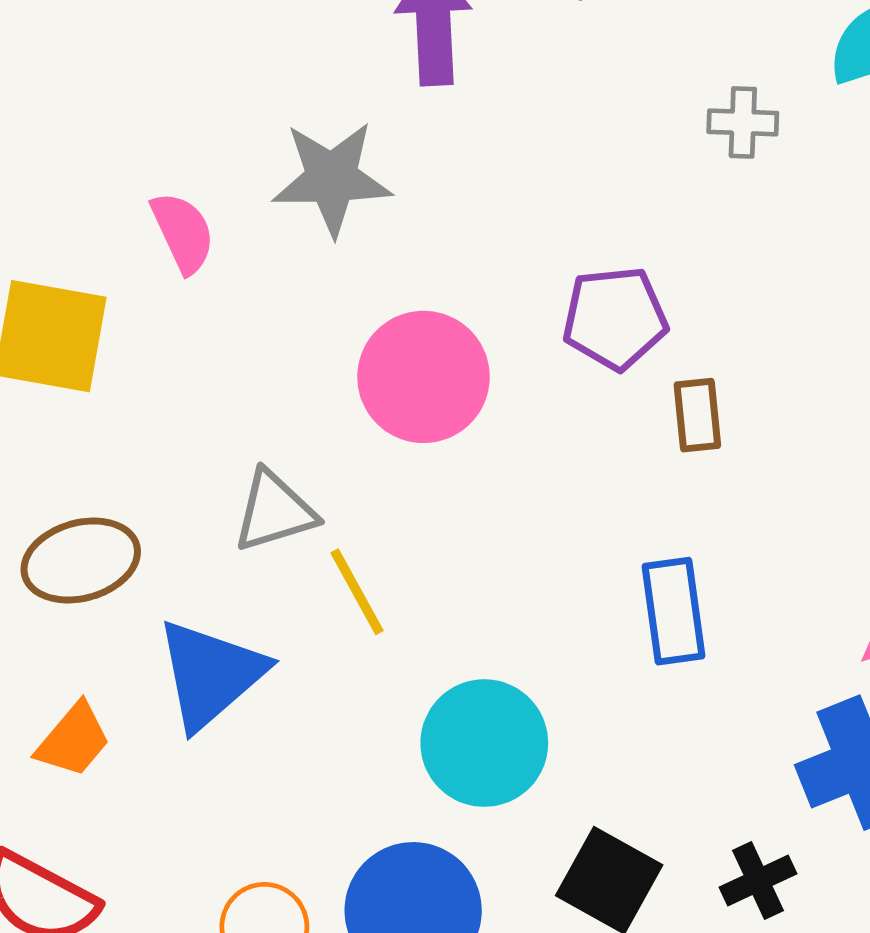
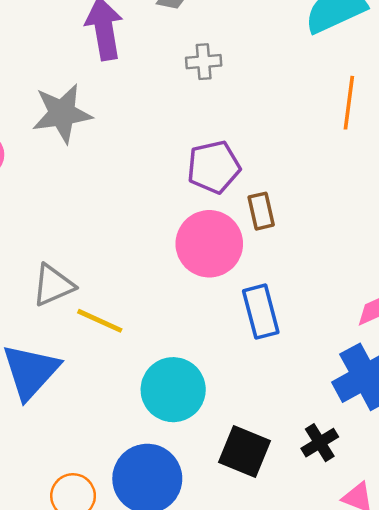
gray cross: (743, 122) -> (204, 62), moved
pink circle: (424, 377) -> (209, 244), moved
yellow line: (357, 592) -> (100, 321), turned -30

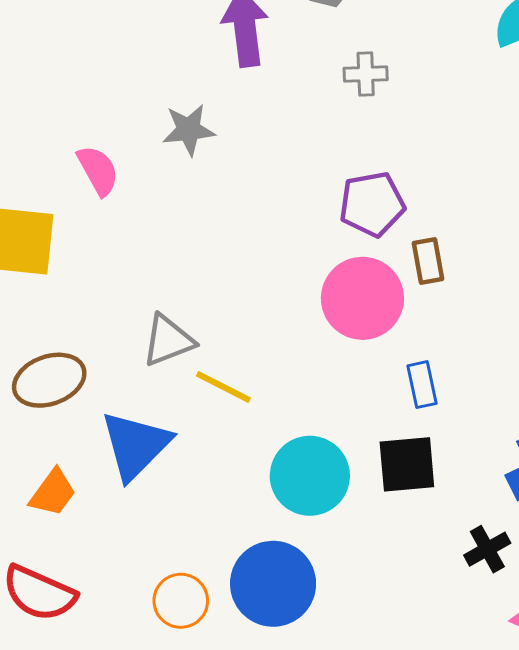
gray star: (62, 113) -> (189, 130), size x0.7
blue rectangle: (261, 312) -> (422, 385), size x0.7
black square: (245, 451) -> (407, 464), moved, turned -30

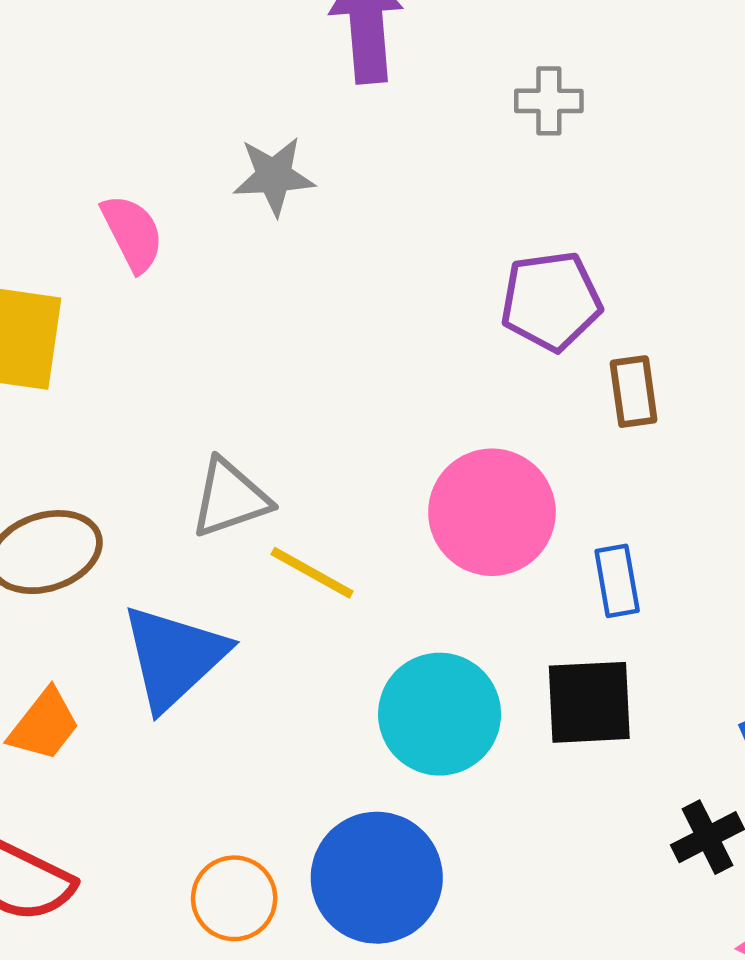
pink circle: (362, 298) -> (492, 512), moved

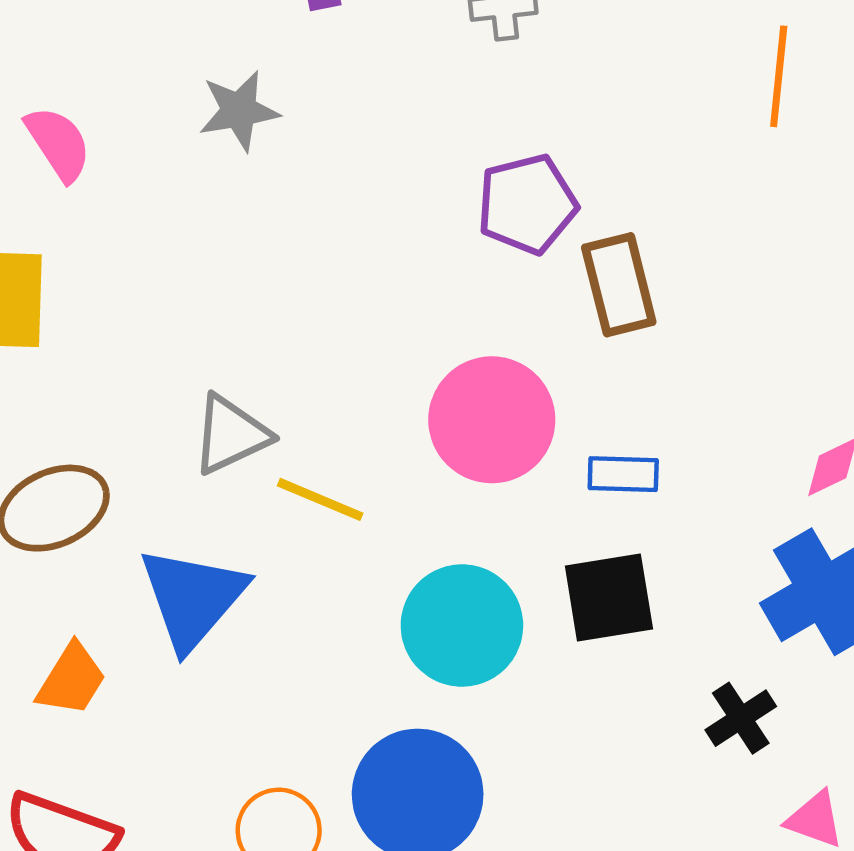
pink semicircle: (132, 233) -> (58, 144), moved
brown rectangle: (634, 392) -> (619, 285), size x1.4
blue rectangle: (617, 581) -> (623, 474), turned -72

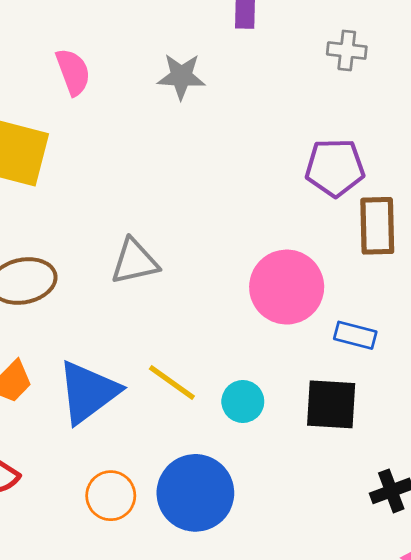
yellow line: (320, 499) -> (172, 383), moved
blue triangle: (192, 598) -> (88, 392), moved
cyan circle: (462, 626) -> (243, 401), size x0.6

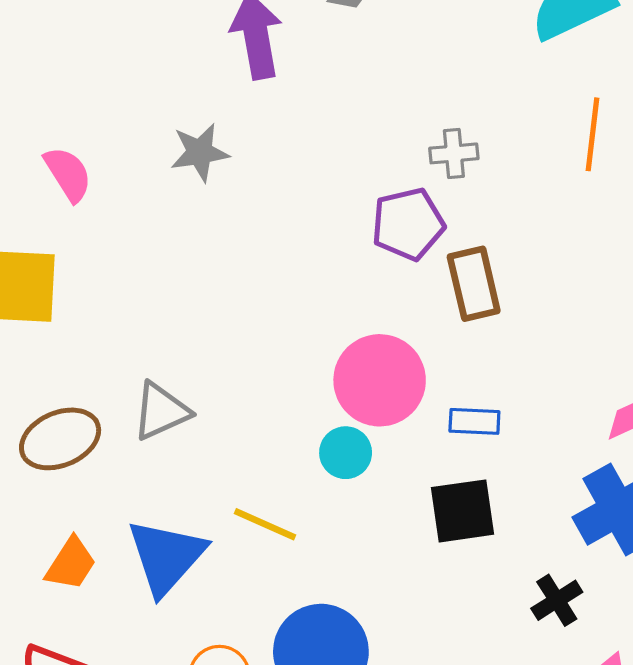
gray cross: (347, 51) -> (454, 153), moved
gray triangle: (135, 262) -> (161, 411), moved
cyan circle: (243, 401) -> (346, 453), moved

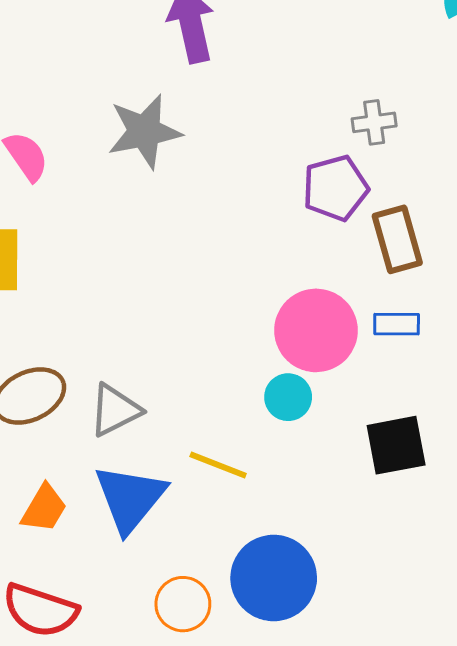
gray star: (200, 152) -> (144, 131), size x1.4
gray triangle: (161, 411) -> (115, 410), moved
blue rectangle: (474, 421) -> (397, 324), moved

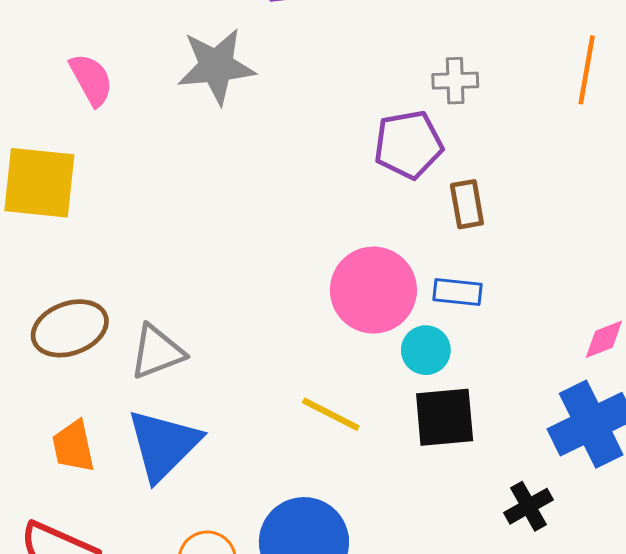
brown rectangle: (397, 239) -> (467, 204), size x0.7
cyan circle: (288, 397) -> (426, 350), moved
yellow line: (218, 465) -> (331, 414), moved
orange trapezoid: (44, 508) -> (73, 446), turned 132

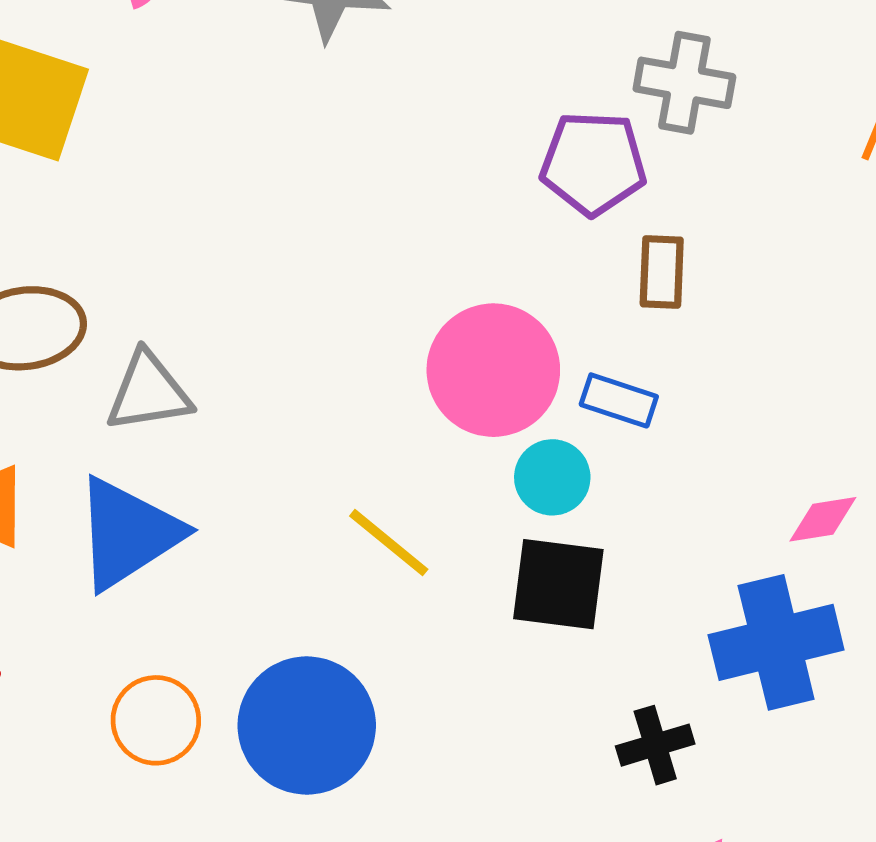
gray cross: (455, 81) -> (684, 83), size x1.4

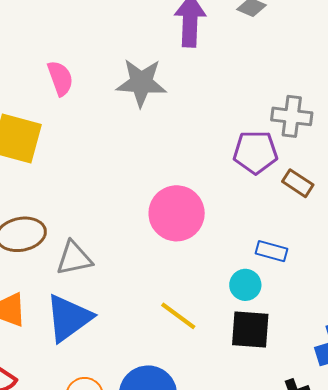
brown rectangle: (662, 272) -> (298, 183), moved, turned -56
pink circle: (493, 370) -> (177, 213), moved

